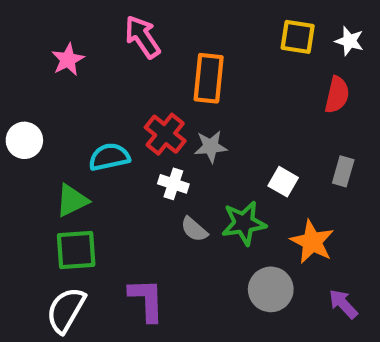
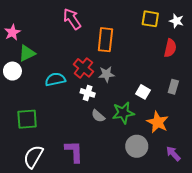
pink star: (68, 60) -> (12, 32), moved
green triangle: (72, 200) -> (27, 53), moved
green square: (76, 250) -> (27, 119), moved

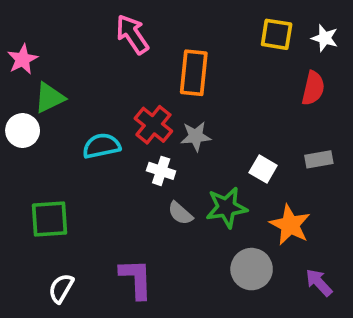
gray rectangle: (173, 87) -> (319, 159), turned 64
white semicircle: (33, 157) -> (61, 288), size x0.7

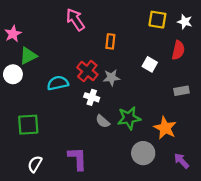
orange rectangle: (194, 73) -> (110, 41), size x0.6
white square: (263, 169) -> (150, 64), moved

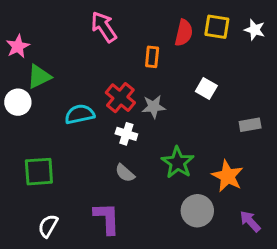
red semicircle: (178, 50) -> (184, 33), moved
green star: (129, 118) -> (178, 162), turned -30
gray semicircle: (103, 121) -> (125, 173), moved

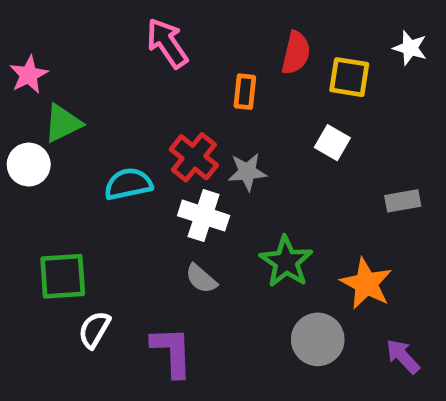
yellow square: (217, 27) -> (349, 77), moved
white cross: (126, 134) -> (204, 216), size x1.4
white semicircle: (48, 226) -> (94, 330), moved

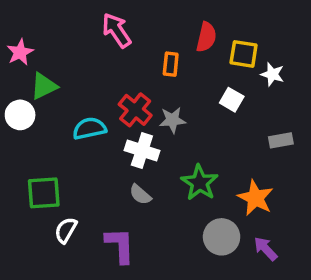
white star: (410, 48) -> (272, 74), moved
purple arrow: (403, 356) -> (266, 249), moved

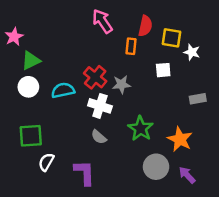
pink arrow: (117, 30) -> (102, 21), moved
orange rectangle: (171, 64) -> (131, 46), moved
white square: (232, 100) -> (163, 70), turned -35
white circle: (20, 115) -> (28, 87), moved

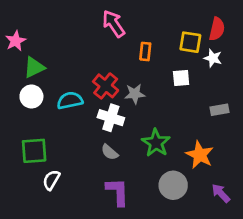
red semicircle: (145, 26) -> (217, 29), moved
purple L-shape: (84, 173) -> (118, 192), moved
purple arrow: (187, 175) -> (221, 193), moved

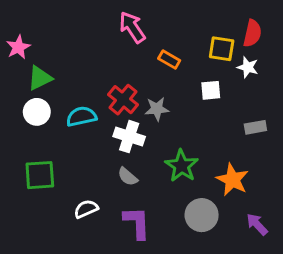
orange rectangle: (145, 51) -> (169, 60), turned -66
white semicircle: (51, 180) -> (86, 209), moved, turned 36

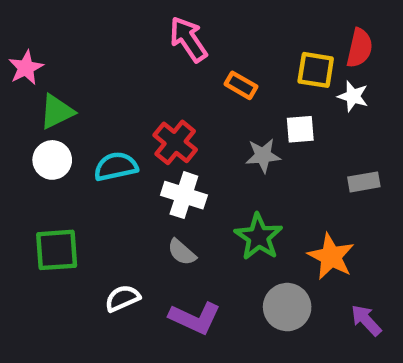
gray star: (157, 109) -> (263, 156), moved
purple L-shape: (137, 223) -> (195, 318), turned 117

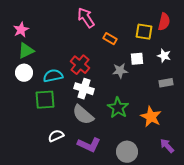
pink star: (26, 68) -> (21, 30), moved
white star: (353, 96) -> (164, 56), moved
green square: (57, 250) -> (45, 100), moved
gray semicircle: (182, 252) -> (83, 115), size x1.6
gray circle: (287, 307) -> (127, 152), moved

